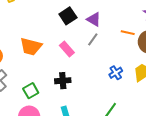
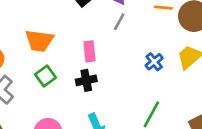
pink rectangle: (67, 49) -> (90, 51), moved, turned 42
green square: (31, 91) -> (45, 76), moved

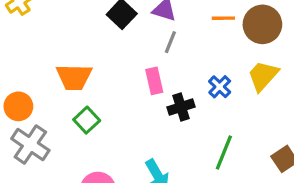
pink rectangle: (90, 51) -> (154, 81), moved
black cross: (86, 80) -> (181, 107), moved

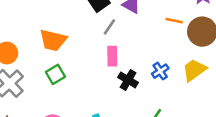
gray line: (170, 42) -> (109, 27), moved
black cross: (181, 107) -> (128, 80), turned 36

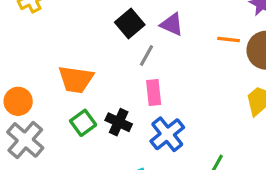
blue cross: (160, 71) -> (167, 134), moved, size x1.5
black cross: (128, 80) -> (119, 122), moved

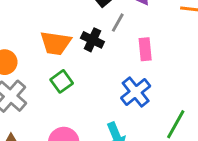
pink rectangle: (154, 93) -> (145, 49), moved
black cross: (119, 122) -> (92, 40), moved

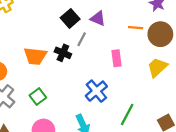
pink rectangle: (145, 49) -> (116, 58), moved
green square: (62, 81) -> (38, 96), moved

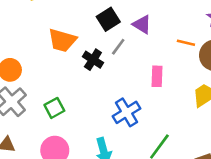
orange trapezoid: (35, 56) -> (62, 40), moved

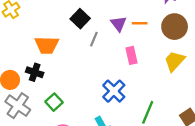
purple triangle: (142, 24) -> (119, 24), moved, turned 35
orange line: (186, 43) -> (140, 23), moved
black cross: (93, 60) -> (35, 72), moved

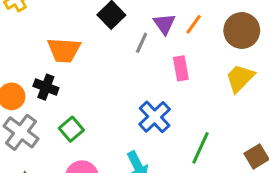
orange line: (140, 23) -> (194, 24), turned -56
gray line: (94, 39) -> (142, 43), moved

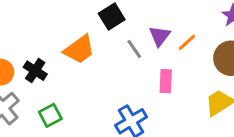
gray line: (142, 43) -> (134, 49), turned -72
orange trapezoid: (64, 50) -> (79, 49), moved, turned -52

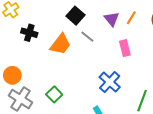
gray line: (134, 49) -> (87, 37), moved
black cross: (35, 71) -> (29, 33), moved

